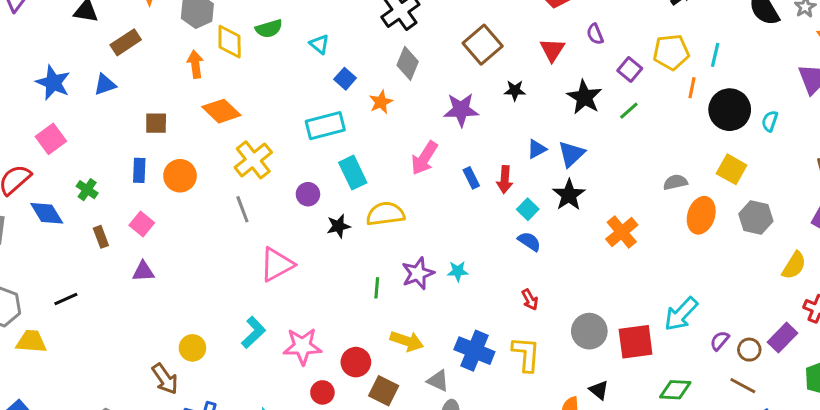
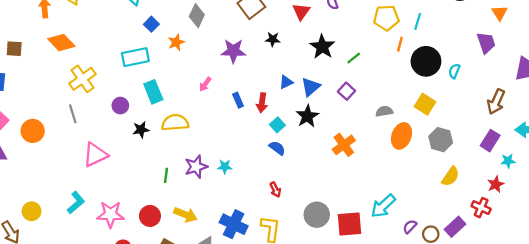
purple square: (630, 70) -> (346, 91), moved
pink arrow: (424, 158) -> (205, 84), size x0.6
orange circle: (180, 176) -> (33, 131), moved
yellow semicircle: (794, 265) -> (450, 176), moved
red circle: (356, 362) -> (150, 216), moved

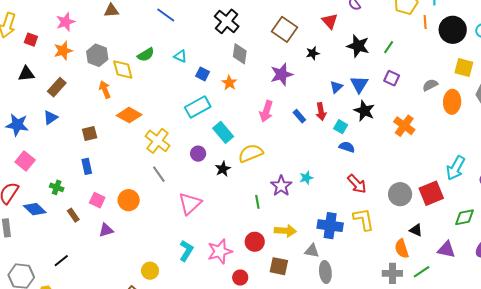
pink arrow: (205, 84) -> (266, 111), size x1.5
red arrow: (275, 190) -> (357, 184), size x1.5

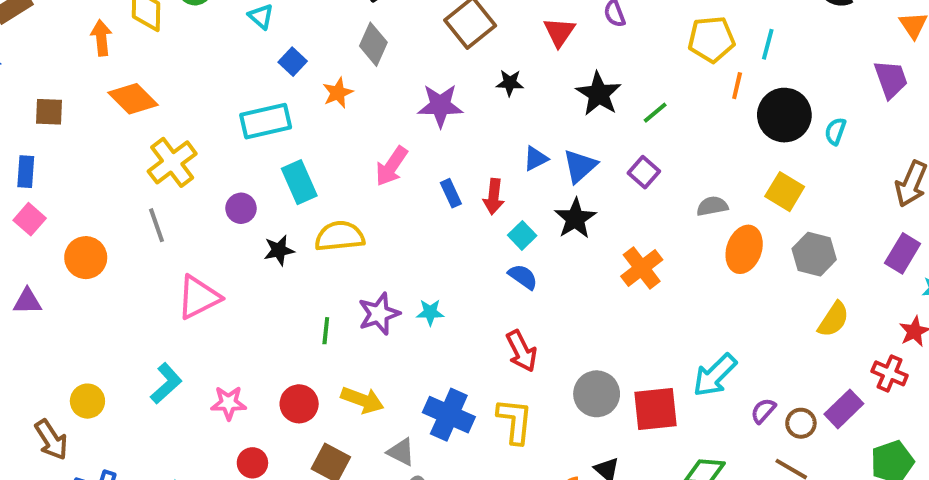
pink square: (97, 200) -> (30, 219), moved
pink star: (220, 251) -> (229, 403), size x0.7

